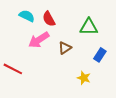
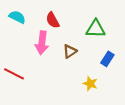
cyan semicircle: (27, 16) -> (17, 17), moved
pink arrow: (39, 40) -> (42, 43), turned -50

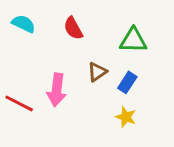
pink arrow: (42, 43) -> (57, 90), moved
blue rectangle: (107, 59) -> (127, 82), moved

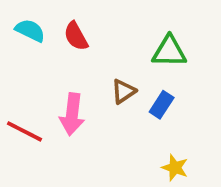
red semicircle: (73, 28) -> (76, 36), moved
yellow star: (126, 117) -> (175, 168), moved

